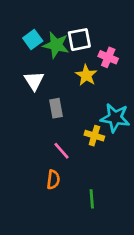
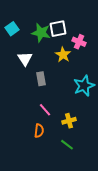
cyan square: (33, 40) -> (12, 29), moved
cyan star: (115, 118) -> (84, 86), turned -30
yellow cross: (94, 136) -> (69, 121), moved, turned -32
green line: (92, 199) -> (67, 145), turned -48

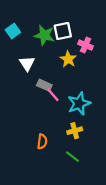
gray rectangle: (41, 79) -> (44, 85), turned -56
cyan star: (84, 86) -> (79, 104), moved
pink line: (45, 110) -> (53, 95), moved

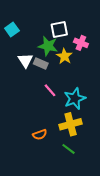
green star: (44, 35) -> (48, 46), moved
gray rectangle: (44, 85) -> (41, 64), moved
yellow cross: (75, 131) -> (71, 124), size x1.5
orange semicircle: (42, 141) -> (40, 135), turned 64

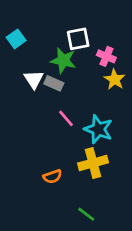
yellow star: (64, 56) -> (115, 79), moved
cyan star: (75, 99) -> (98, 129), turned -30
green line: (69, 149) -> (86, 214), moved

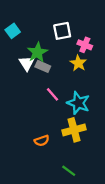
green star: (63, 60) -> (37, 52), moved, turned 30
yellow star: (115, 79) -> (78, 63), moved

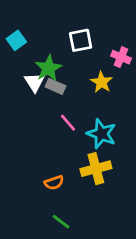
pink cross: (85, 45) -> (121, 57), moved
green line: (69, 171) -> (61, 222), moved

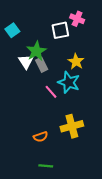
pink cross: (121, 57) -> (77, 19), moved
gray rectangle: (55, 86) -> (42, 65), turned 40
cyan star: (101, 134) -> (69, 82), moved
green line: (61, 222) -> (46, 166), turned -32

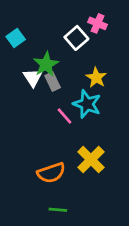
white square: (60, 30) -> (76, 38), turned -30
yellow cross: (72, 126) -> (91, 160), turned -30
orange semicircle: (41, 137) -> (51, 173), size x1.5

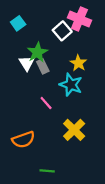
pink cross: (98, 23) -> (79, 19), size x1.5
cyan square: (16, 38) -> (18, 23), moved
pink line: (64, 116) -> (46, 103), moved
orange semicircle: (51, 173) -> (23, 140), moved

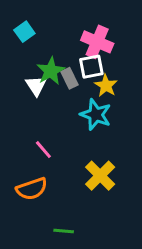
pink cross: (79, 19) -> (97, 42), moved
white square: (62, 31) -> (91, 67), moved, turned 30
gray rectangle: (43, 66) -> (70, 78), moved
pink line: (46, 103) -> (43, 150), moved

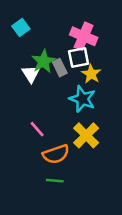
yellow cross: (100, 176) -> (86, 135), moved
orange semicircle: (32, 189) -> (56, 154), moved
green line: (64, 231) -> (55, 181), moved

